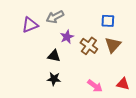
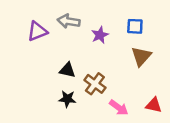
gray arrow: (55, 17) -> (69, 21), turned 36
purple star: (67, 37) -> (100, 35), moved
brown cross: (89, 46) -> (95, 84), moved

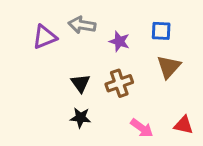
purple star: (100, 35) -> (119, 41), turned -30
black triangle: (67, 70) -> (80, 83), turned 42
brown cross: (95, 84) -> (119, 83), moved, turned 35

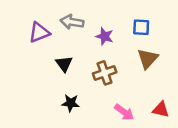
black triangle: (80, 83) -> (64, 64), moved

